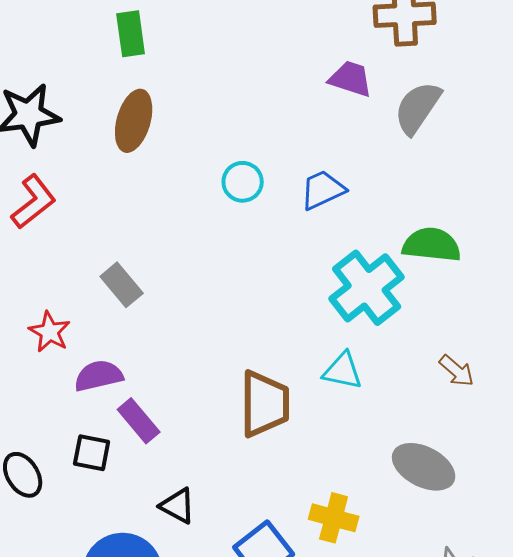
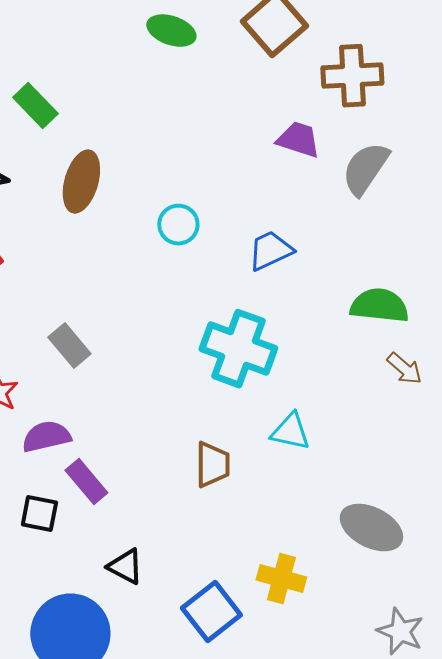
green rectangle: (131, 34) -> (35, 106), moved, turned -36
cyan circle: (243, 182) -> (178, 225), moved
cyan cross: (367, 288) -> (238, 349), moved, turned -32
brown arrow: (457, 371) -> (404, 369), moved
brown trapezoid: (265, 404) -> (212, 465), size x0.7

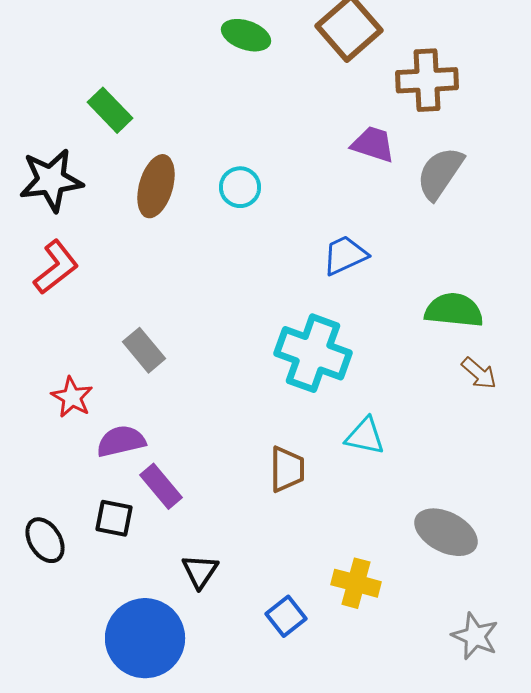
cyan circle: (178, 225) -> (240, 187), moved
black triangle: (125, 567) -> (200, 571), turned 36
blue square: (211, 612) -> (286, 616), size x0.7

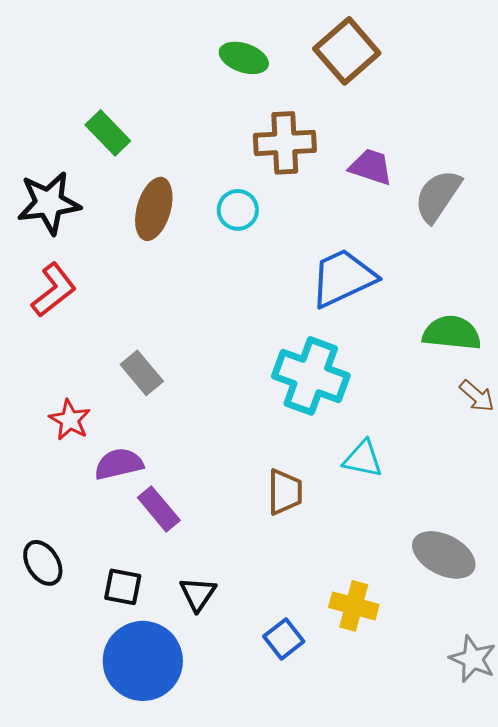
brown cross: (427, 80) -> (285, 143), moved
blue trapezoid: (345, 255) -> (343, 278), size x1.5
black square: (114, 518) -> (123, 587), moved

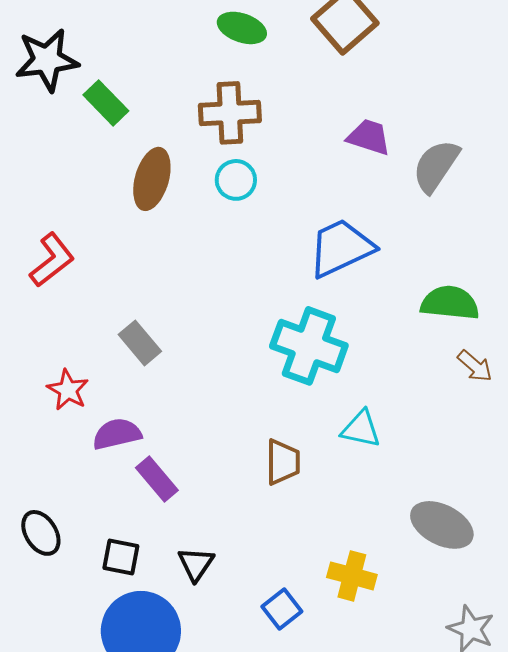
brown cross: (285, 143) -> (230, 113), moved
black star: (49, 203) -> (47, 60), moved

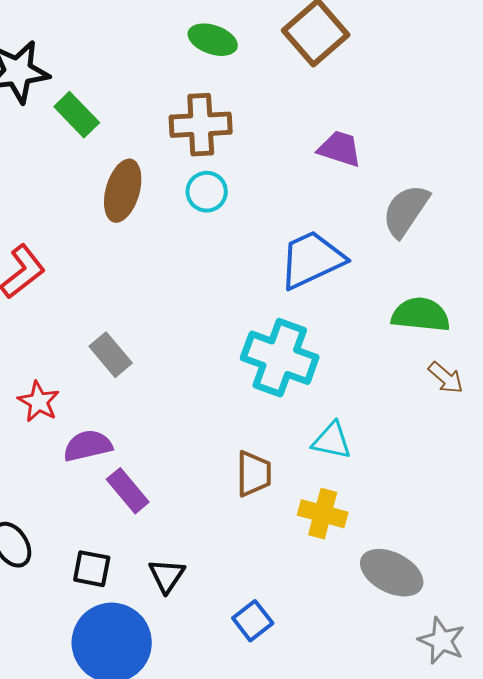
gray semicircle: (436, 166) -> (406, 211), moved
gray ellipse: (442, 525) -> (392, 573), moved
yellow cross: (352, 576) -> (323, 514), moved

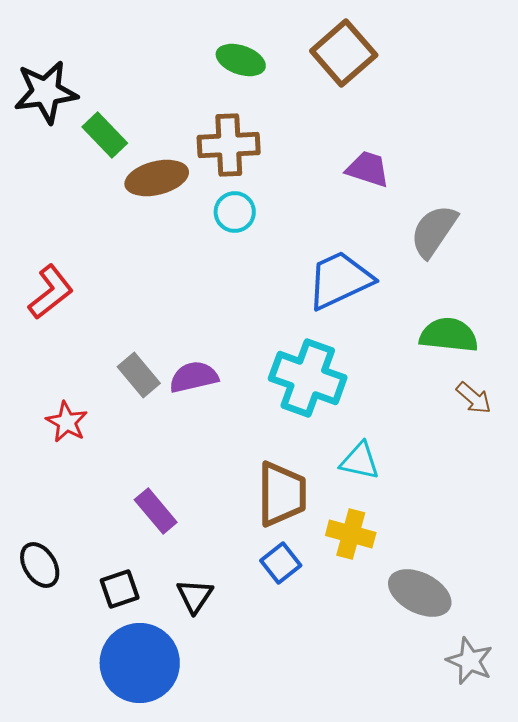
brown ellipse: (123, 191) -> (157, 178), moved, turned 60
purple semicircle: (88, 446) -> (194, 377), moved
brown trapezoid: (254, 474) -> (282, 494), size x1.4
black square: (92, 569) -> (120, 589), turned -30
blue square: (253, 621) -> (281, 563), moved

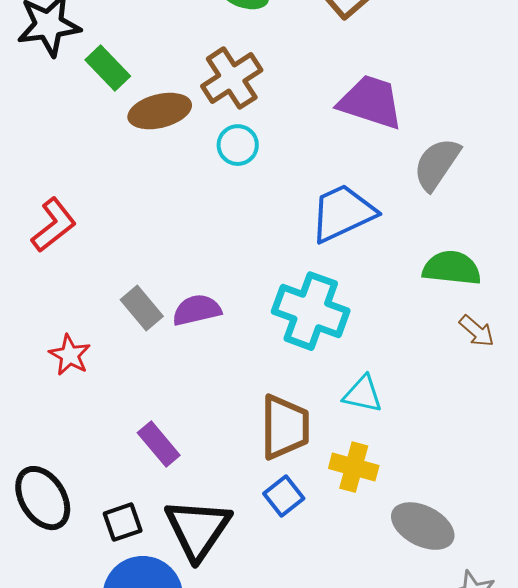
brown cross: (229, 145) -> (232, 78), turned -30
purple trapezoid: (368, 169) -> (371, 102), size x1.5
black ellipse: (40, 565) -> (43, 498), size x1.4
black triangle: (195, 596) -> (198, 529), size x1.8

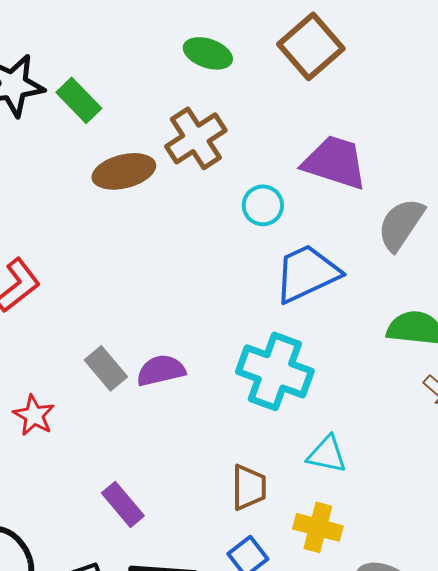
green rectangle: (108, 68) -> (79, 100), moved
cyan circle: (238, 145) -> (263, 205), moved
brown trapezoid: (285, 427) -> (249, 487), size x0.7

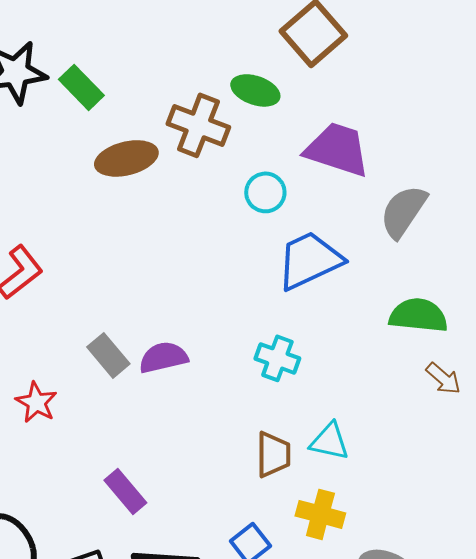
green ellipse: (208, 53) -> (255, 90), moved
brown cross: (196, 138) -> (198, 125), turned -36
cyan cross: (275, 371) -> (277, 358), size x0.6
brown trapezoid: (249, 487) -> (273, 454), moved

